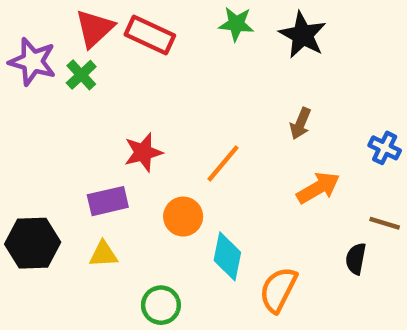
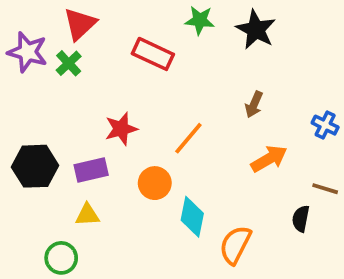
red rectangle: (150, 35) -> (153, 54), moved
black hexagon: (33, 243) -> (35, 166), moved
green circle: (161, 305) -> (61, 258), moved

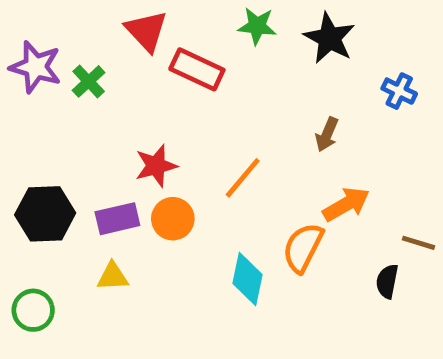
red triangle: (80, 24) -> (146, 31), moved, turned -30
blue cross: (325, 125) -> (399, 91), moved
orange circle: (155, 183) -> (173, 219), moved
orange semicircle: (235, 245) -> (303, 248), moved
green circle: (61, 258) -> (33, 310), moved

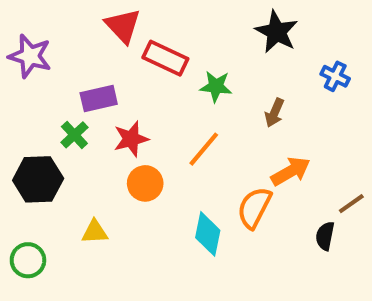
green star: (257, 26) -> (216, 86), moved
green cross: (89, 81) -> (74, 135), moved
purple rectangle: (117, 219) -> (99, 99), moved
brown line: (418, 243) -> (351, 204), turned -52

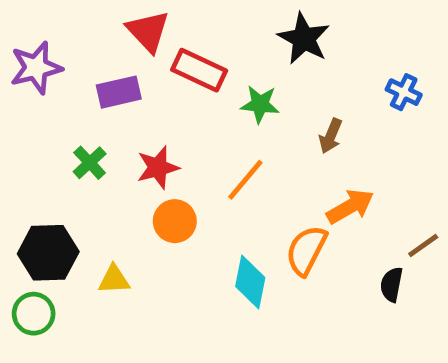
black star: (277, 32) -> (304, 39), moved
purple star: (30, 56) -> (36, 68), turned -30
purple rectangle: (99, 99) -> (119, 92), moved
black hexagon: (38, 179) -> (48, 253), moved

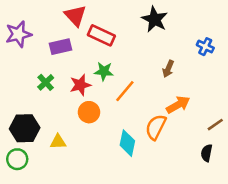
green star: (260, 104) -> (104, 71), moved
black semicircle: (391, 284) -> (207, 153), moved

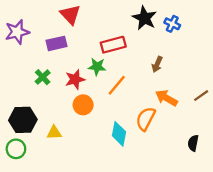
red rectangle: (101, 35) -> (113, 45), moved, turned -40
blue cross: (205, 47) -> (172, 24), moved
orange arrow: (178, 105) -> (166, 98), turned -120
brown line: (215, 125) -> (201, 96), moved

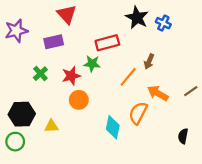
orange line: (117, 85) -> (128, 77), moved

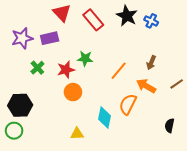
purple star: (16, 31) -> (22, 38), moved
red rectangle: (107, 43) -> (93, 20), moved, turned 65
brown arrow: (149, 61) -> (151, 63), moved
yellow triangle: (51, 126) -> (77, 134), moved

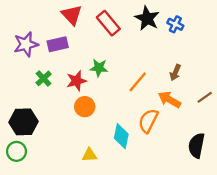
black semicircle: (169, 126) -> (197, 145), size x1.5

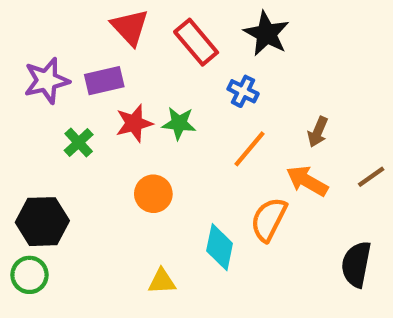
blue cross: (175, 24) -> (243, 91), moved
red star: (76, 81) -> (134, 123), moved

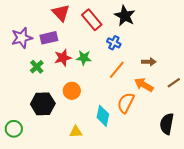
brown arrow: (318, 132) -> (149, 62), turned -112
black hexagon: (42, 222) -> (43, 104), moved

